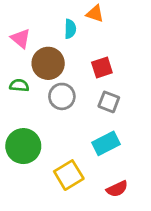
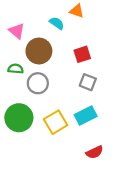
cyan semicircle: (70, 29) -> (57, 23), turned -56
gray circle: (62, 96) -> (38, 83), moved
yellow square: (69, 175) -> (56, 122), moved

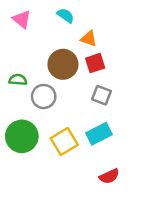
orange triangle: (77, 11) -> (89, 39), moved
cyan semicircle: (57, 23) -> (66, 15), moved
pink triangle: (17, 31) -> (22, 19), moved
brown circle: (39, 51) -> (63, 64), moved

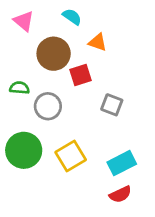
red square: (95, 63) -> (81, 75), moved
brown circle: (63, 64) -> (54, 54), moved
cyan rectangle: (99, 134) -> (122, 163), moved

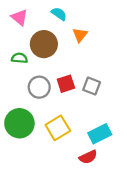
orange triangle: (98, 42) -> (80, 35), turned 49
red square: (81, 75) -> (66, 84), moved
green semicircle: (19, 88) -> (19, 58), moved
red semicircle: (120, 194) -> (88, 157), moved

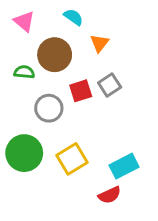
red square: (66, 84) -> (81, 91), moved
gray square: (92, 86) -> (110, 85), moved, turned 36

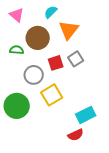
cyan semicircle: (73, 17) -> (51, 12), turned -80
orange triangle: (99, 43) -> (69, 30), size x1.5
yellow square: (72, 159) -> (52, 95), moved

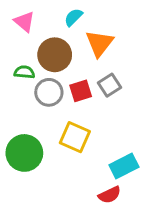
gray circle: (34, 75) -> (49, 92), moved
yellow square: (52, 95) -> (75, 137), turned -35

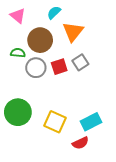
yellow square: (75, 137) -> (55, 122), moved

